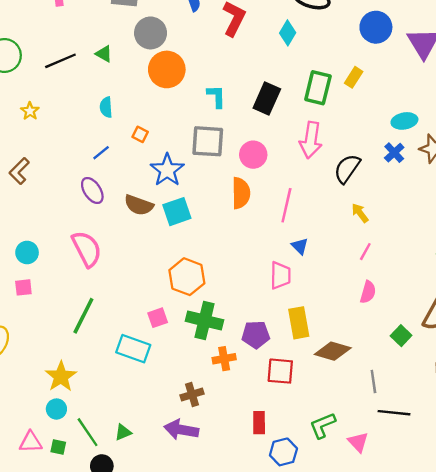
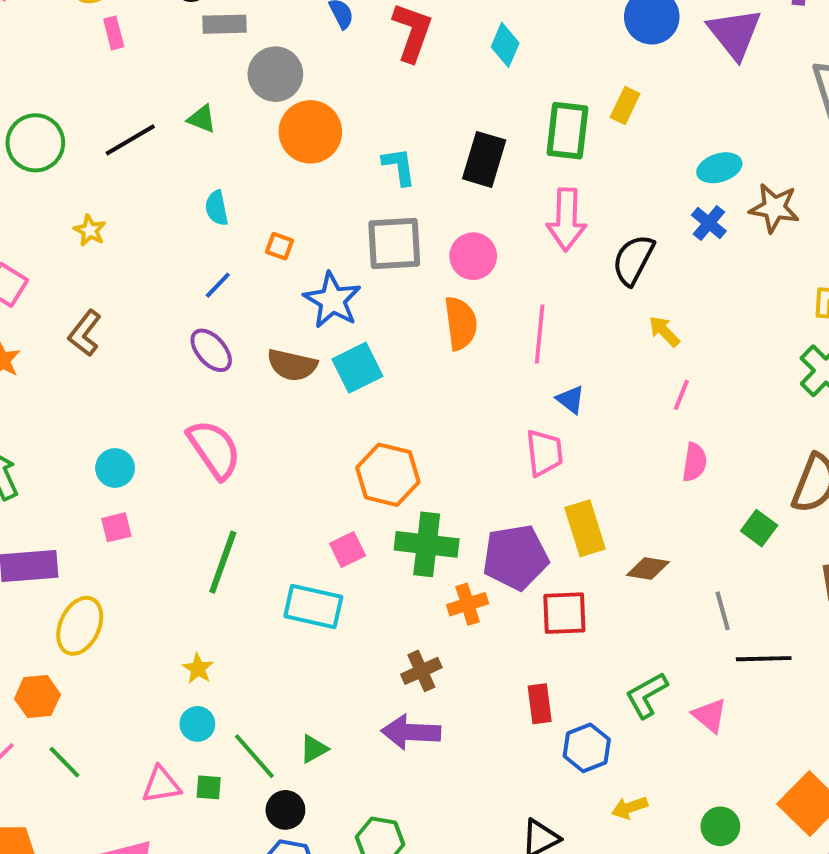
purple pentagon: (256, 335) -> (516, 557), size x1.4
brown diamond: (333, 351) -> (648, 568), size x0.7
yellow star: (61, 377) -> (198, 669), size x0.6

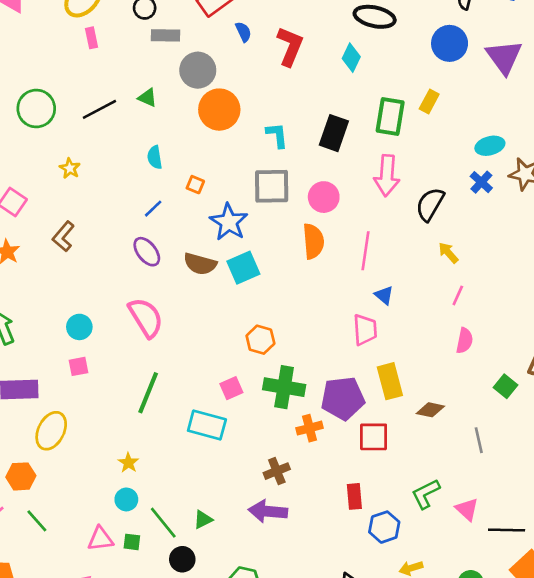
orange hexagon: (388, 475) -> (260, 340), size x0.7
black line: (764, 659) -> (507, 530), moved

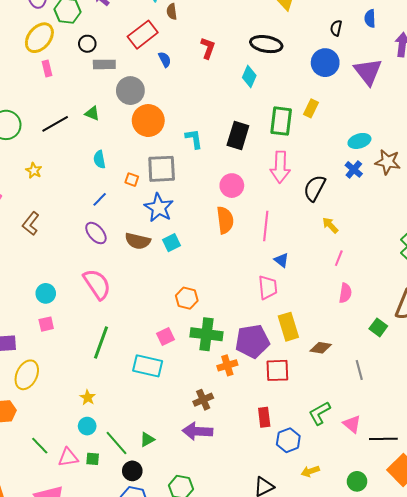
red L-shape: (290, 46) -> (208, 48), moved, size x0.7
gray square: (272, 186) -> (162, 169), moved
cyan square: (243, 268) -> (171, 243), size x0.7
green line: (37, 521) -> (40, 446), moved

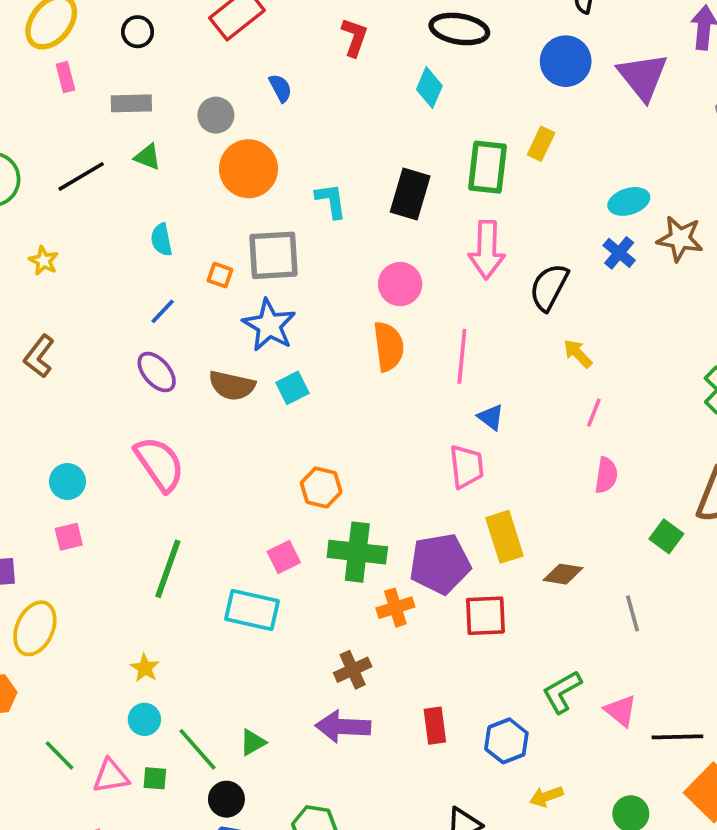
blue semicircle: (165, 60) -> (280, 88), moved
gray rectangle: (104, 64) -> (131, 103), moved
gray circle: (130, 91) -> (216, 115), size x0.7
red rectangle: (264, 417) -> (435, 726), moved

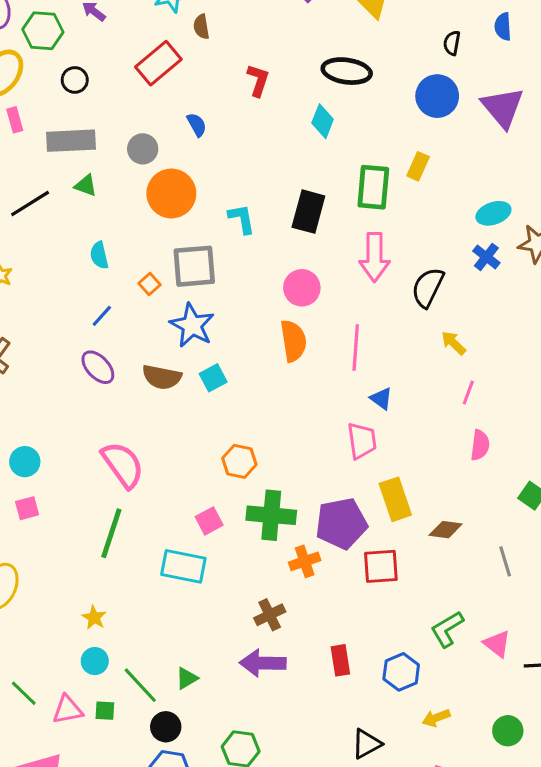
gray rectangle: (131, 103) -> (71, 141), size x1.4
orange square: (220, 275) -> (149, 284), turned 30
pink semicircle: (160, 464) -> (123, 465), moved

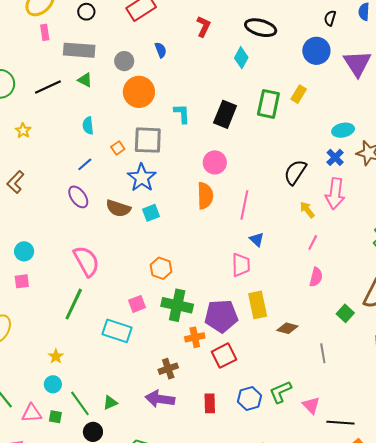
pink arrow: (374, 257) -> (335, 194), moved
red square: (381, 566) -> (224, 356), moved, turned -30
blue hexagon: (401, 672) -> (249, 399), moved

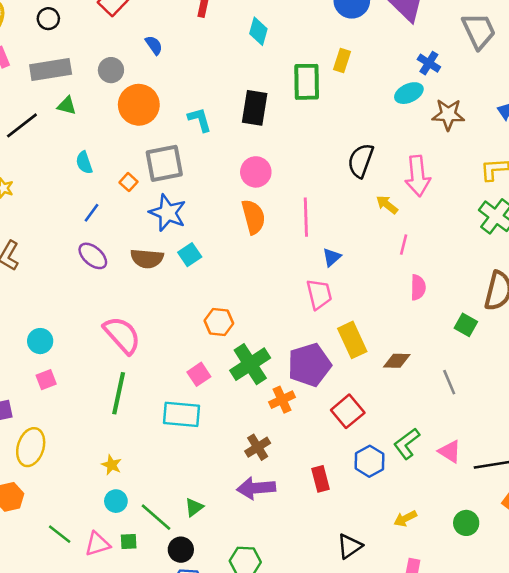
blue cross: (335, 157) -> (429, 63), moved
blue triangle: (257, 239) -> (332, 257), turned 49
green cross: (177, 305) -> (250, 364), turned -32
red square: (224, 356) -> (348, 411), moved

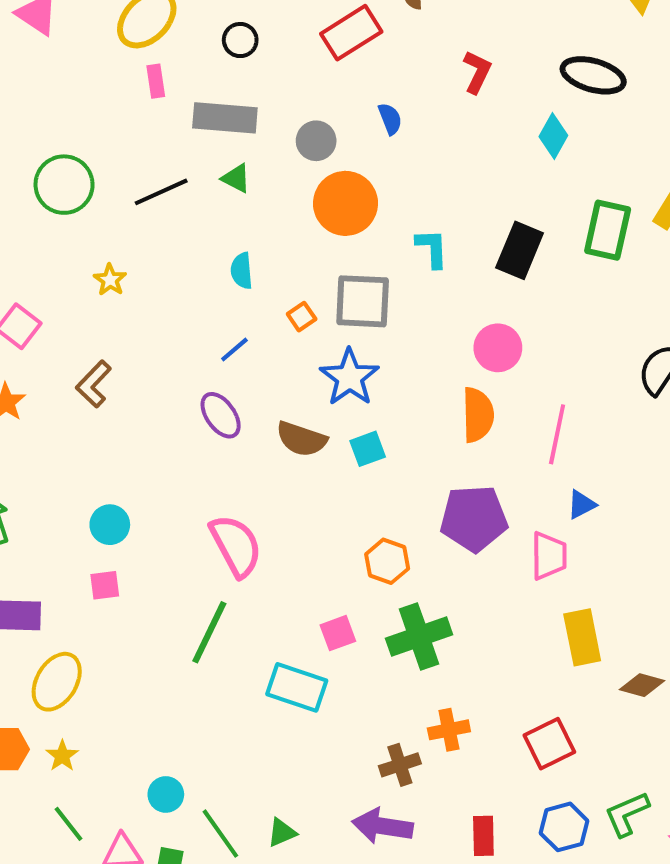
purple pentagon: (309, 365) -> (474, 518), moved
orange cross: (282, 400) -> (449, 730), moved
yellow star: (112, 465) -> (62, 756), moved

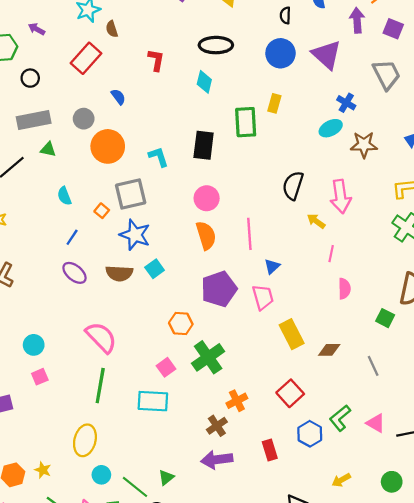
yellow ellipse: (57, 682) -> (85, 440), moved

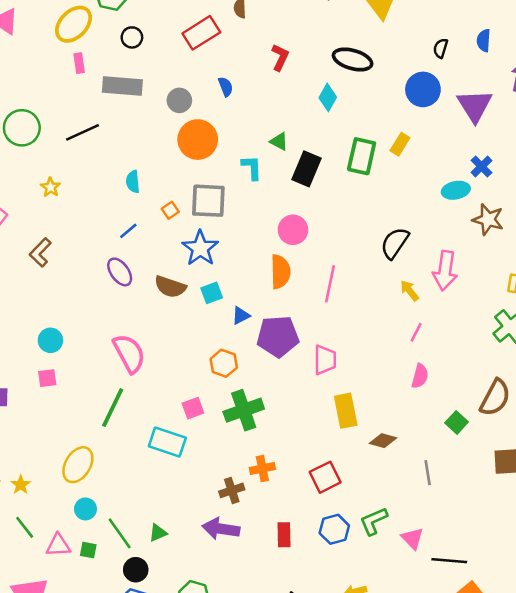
green triangle: (48, 149) -> (279, 141), moved
blue triangle: (272, 266) -> (241, 315), moved

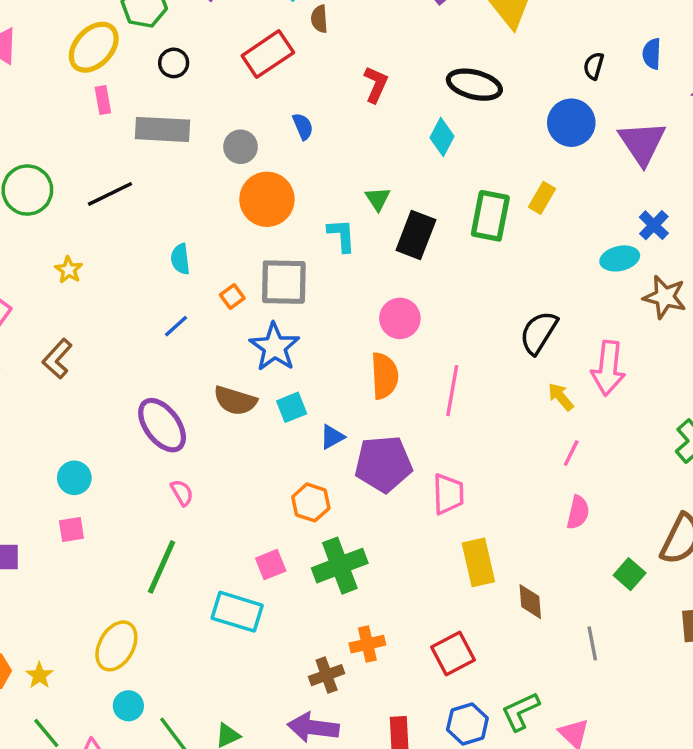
green triangle: (279, 141) -> (378, 199), turned 30
purple ellipse: (120, 272) -> (162, 425), moved, size x1.4
pink semicircle: (129, 353) -> (182, 493), size x0.5
brown diamond: (383, 441) -> (530, 602), turned 72

